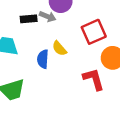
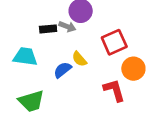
blue semicircle: (43, 59) -> (63, 70), turned 48

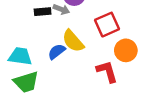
cyan trapezoid: (25, 57) -> (20, 56), moved
yellow semicircle: (79, 59) -> (73, 41), size x1.5

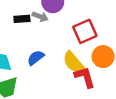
yellow semicircle: (73, 41) -> (73, 62), moved

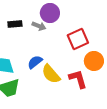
black rectangle: (22, 19) -> (15, 24), moved
yellow semicircle: (73, 62) -> (51, 74), moved

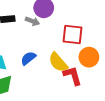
red square: (78, 39) -> (73, 35), turned 30
yellow semicircle: (51, 74) -> (58, 62), moved

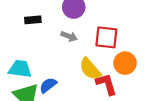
gray arrow: (32, 21) -> (69, 36), moved
blue semicircle: (28, 58) -> (48, 85), moved

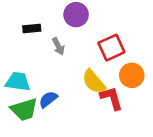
gray arrow: (69, 36) -> (58, 46), moved, turned 42
red square: (106, 37) -> (111, 48), turned -30

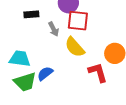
red square: (111, 48) -> (78, 21), moved, turned 30
yellow semicircle: (94, 82) -> (75, 47), moved

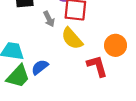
green trapezoid: (25, 82) -> (18, 76), turned -30

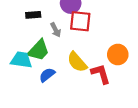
yellow semicircle: (72, 38) -> (77, 62), moved
green trapezoid: (18, 76) -> (39, 50), moved

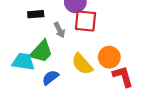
orange circle: (118, 54) -> (109, 57), moved
red L-shape: (101, 74) -> (123, 76), moved

